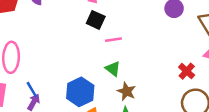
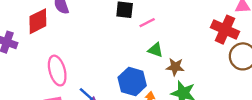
red cross: (187, 71) -> (225, 30), size x1.6

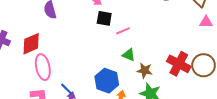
red diamond: (38, 21) -> (31, 44), moved
red cross: (225, 30) -> (179, 64), moved

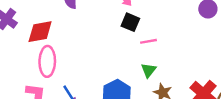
green triangle: (129, 55) -> (149, 70), turned 32

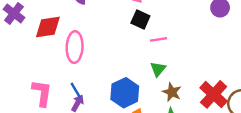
pink ellipse: (47, 61) -> (75, 47), moved

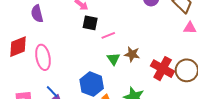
brown star: (172, 92) -> (132, 54), moved

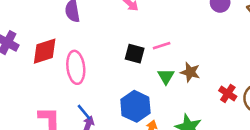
black square: (90, 23) -> (135, 54), moved
red cross: (163, 69) -> (228, 93), size x0.6

